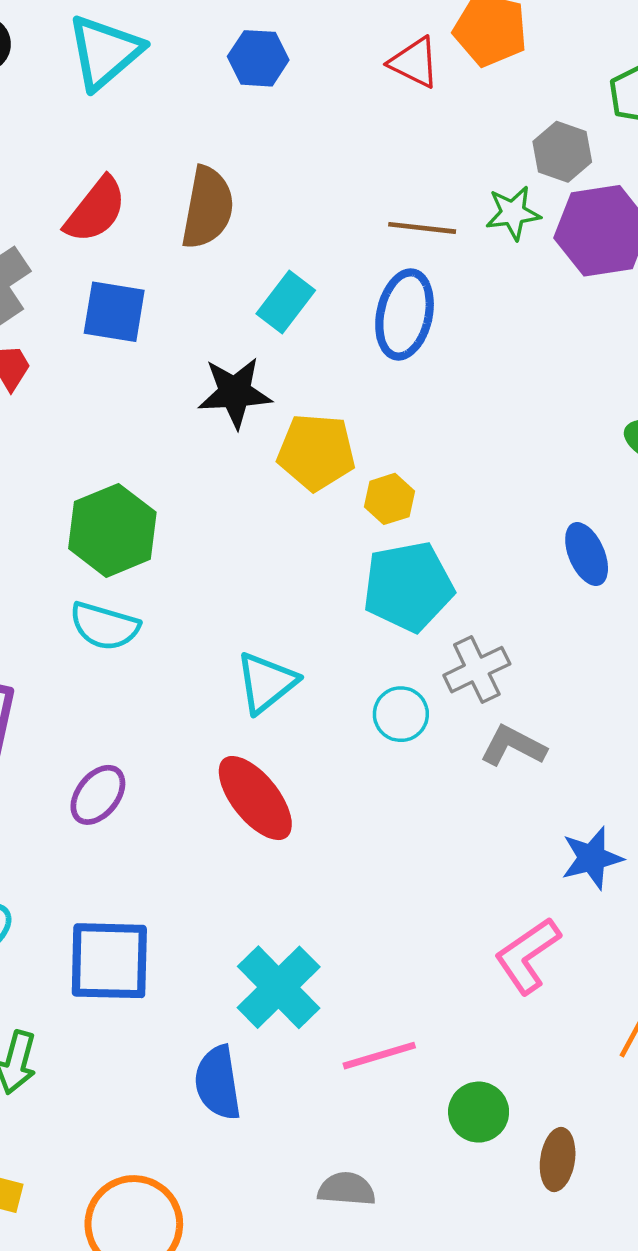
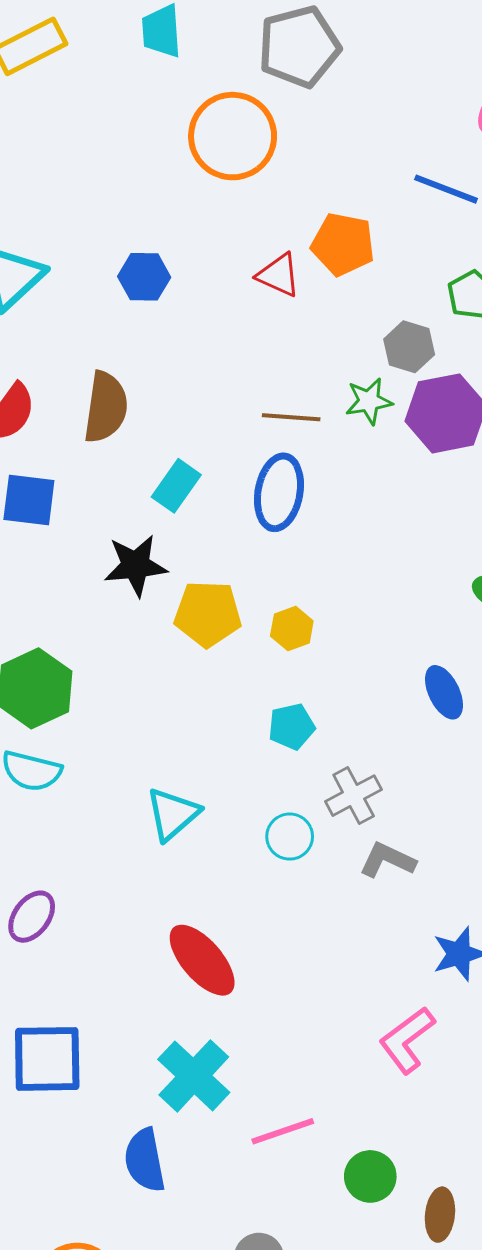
yellow hexagon: (389, 499) -> (292, 628), moved
cyan pentagon: (408, 587) -> (292, 726), size x0.6
red ellipse: (255, 798) -> (202, 960), moved

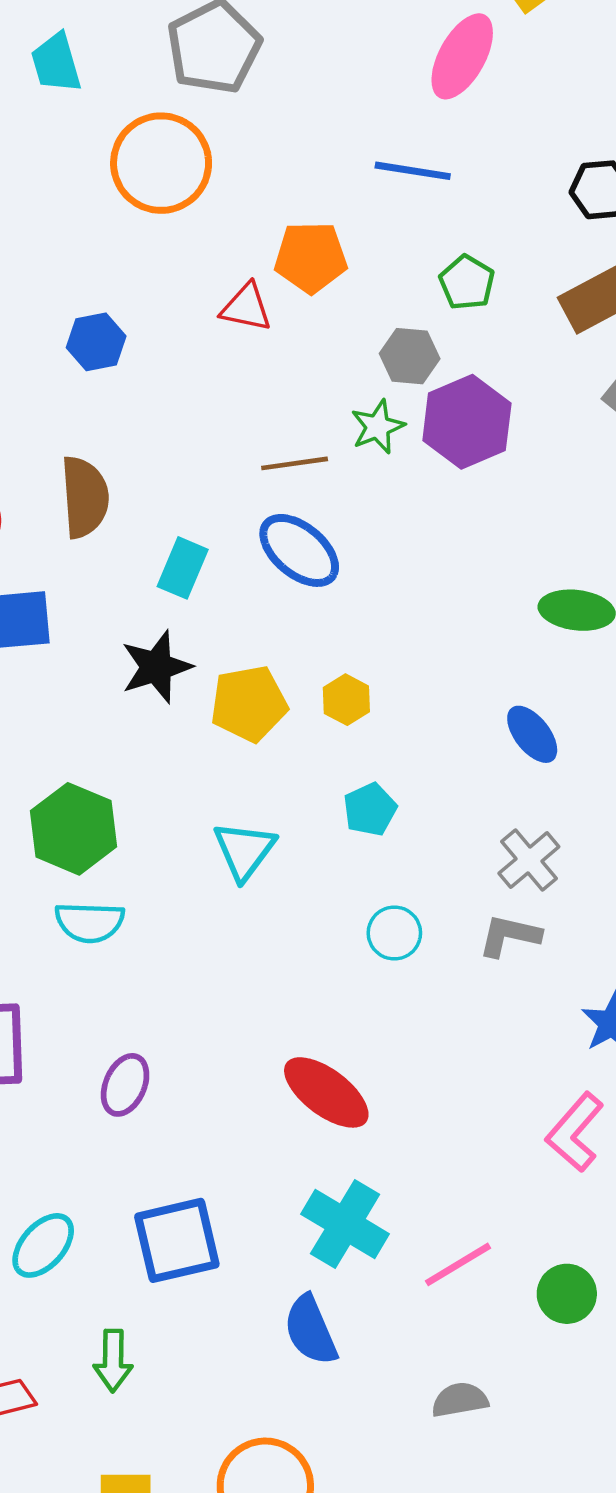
blue ellipse: (279, 492) -> (299, 550), turned -48
gray cross: (354, 796) -> (529, 860), moved
cyan triangle: (173, 814) -> (244, 851), moved

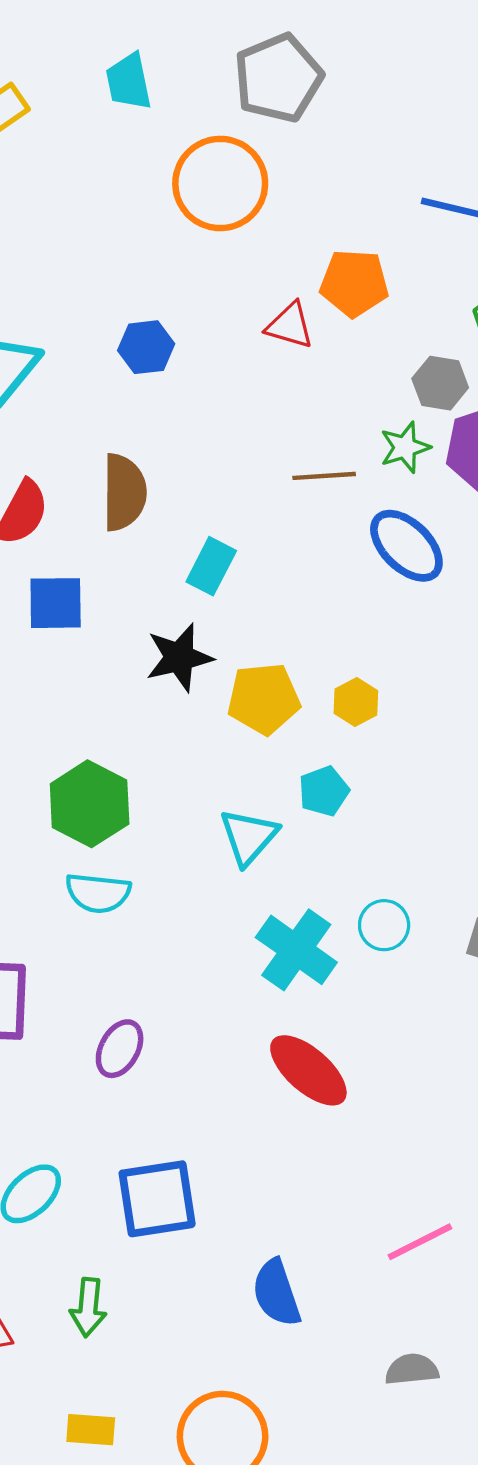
blue ellipse: (299, 550) -> (406, 546), moved
cyan pentagon: (370, 809) -> (324, 791), moved
cyan cross: (345, 1224) -> (296, 950), moved

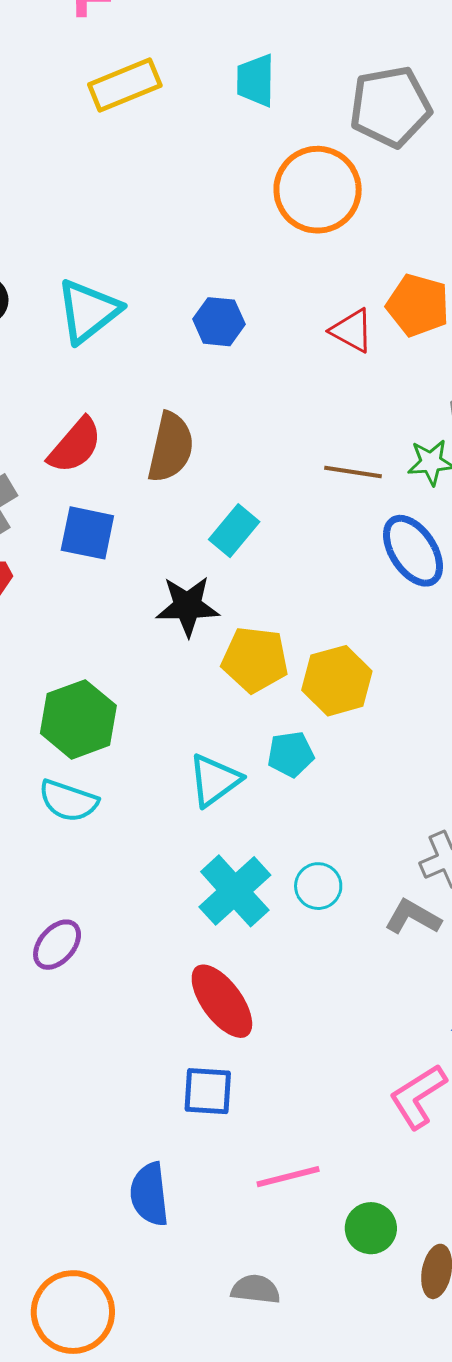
yellow hexagon: (356, 702) -> (337, 681), size x1.6
blue square: (157, 1199) -> (208, 1091), moved, size x0.7

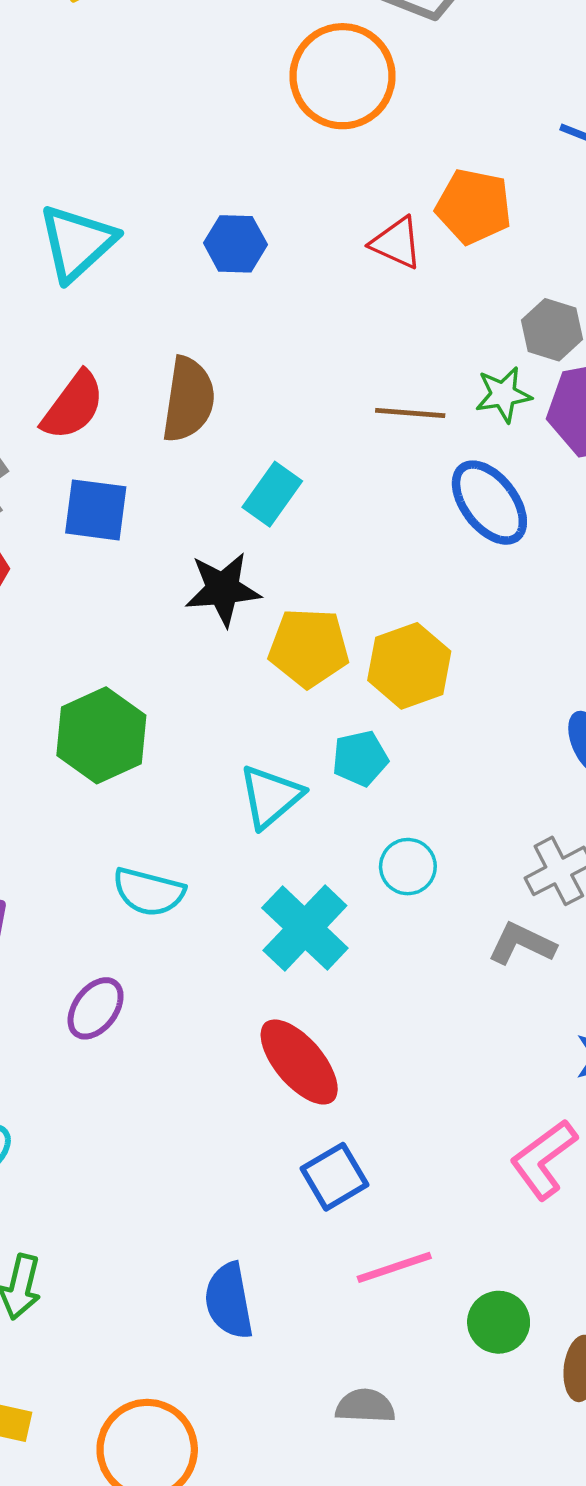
cyan semicircle: (68, 801) -> (149, 892), moved
cyan circle: (318, 886) -> (408, 867), moved
blue square: (208, 1091) -> (334, 1177), moved, turned -30

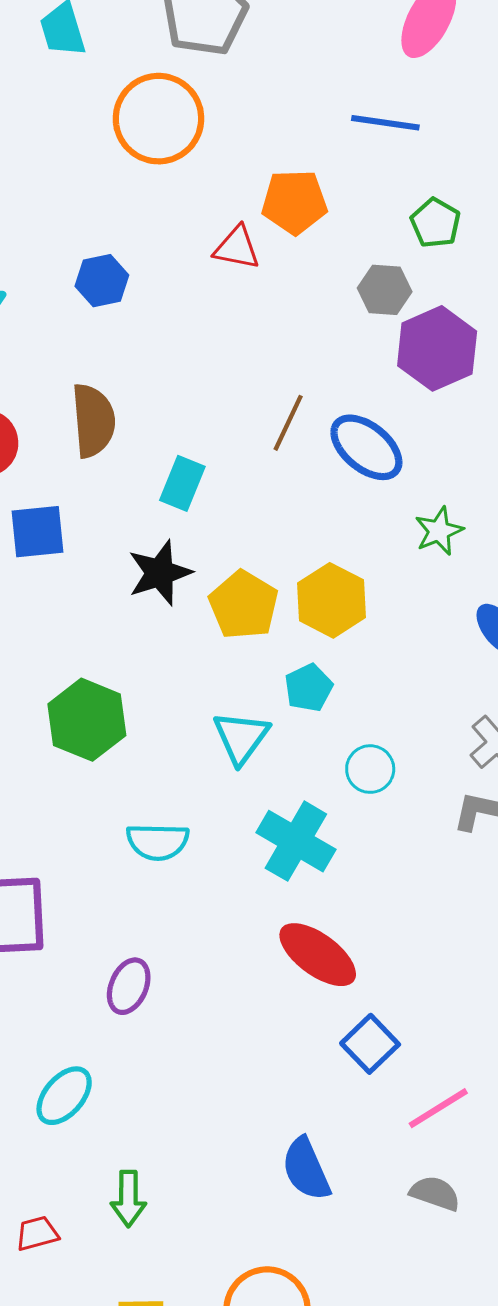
green star: (503, 395) -> (439, 531), moved
brown line: (410, 413) -> (288, 423), moved, turned -56
yellow pentagon: (309, 648) -> (244, 605), turned -30
purple ellipse: (96, 1008) -> (129, 986), moved
gray semicircle: (365, 1406) -> (435, 1193), moved, turned 30

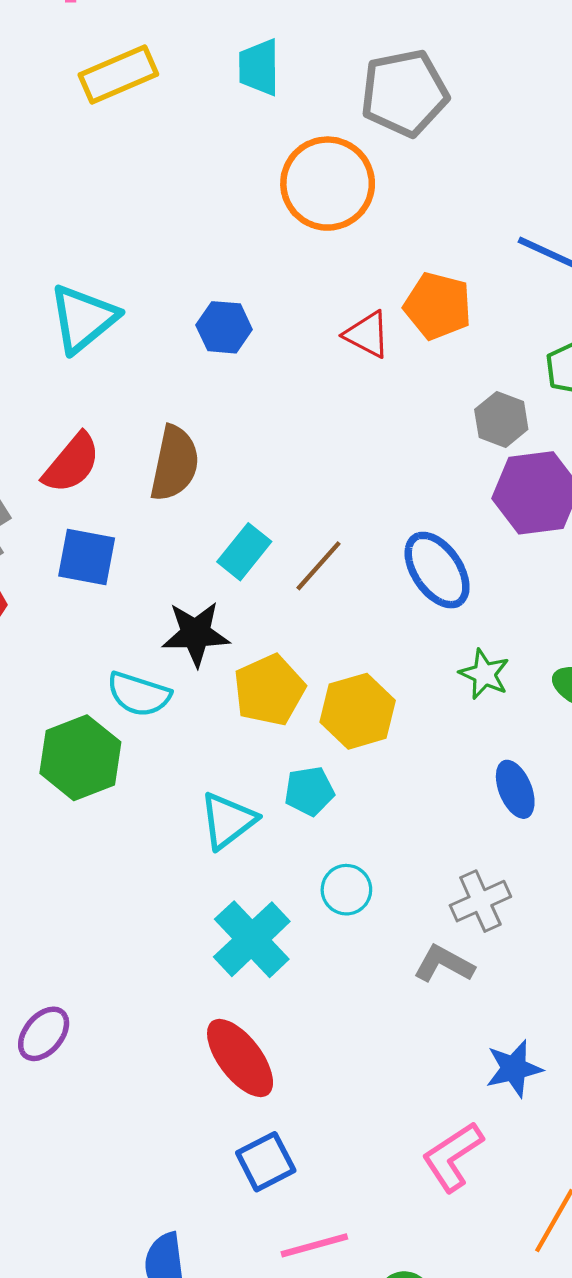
brown line: (288, 423) -> (318, 566), moved
green star: (439, 531) -> (484, 674), turned 30
cyan semicircle: (158, 842) -> (139, 694), moved

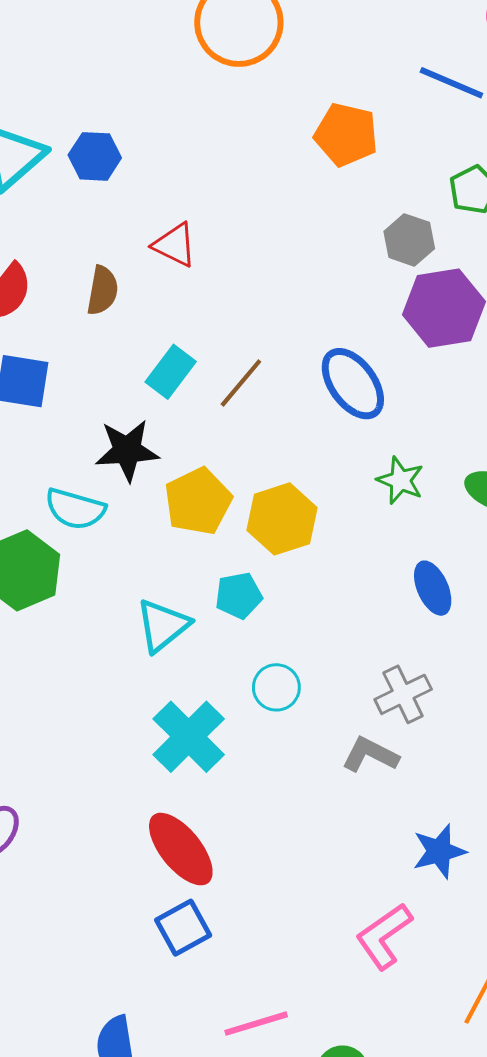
blue hexagon: (224, 327) -> (95, 156), moved
red triangle: (367, 334) -> (175, 245), moved
brown semicircle: (175, 463) -> (102, 290), size x0.7
blue square: (266, 1162) -> (183, 928), moved

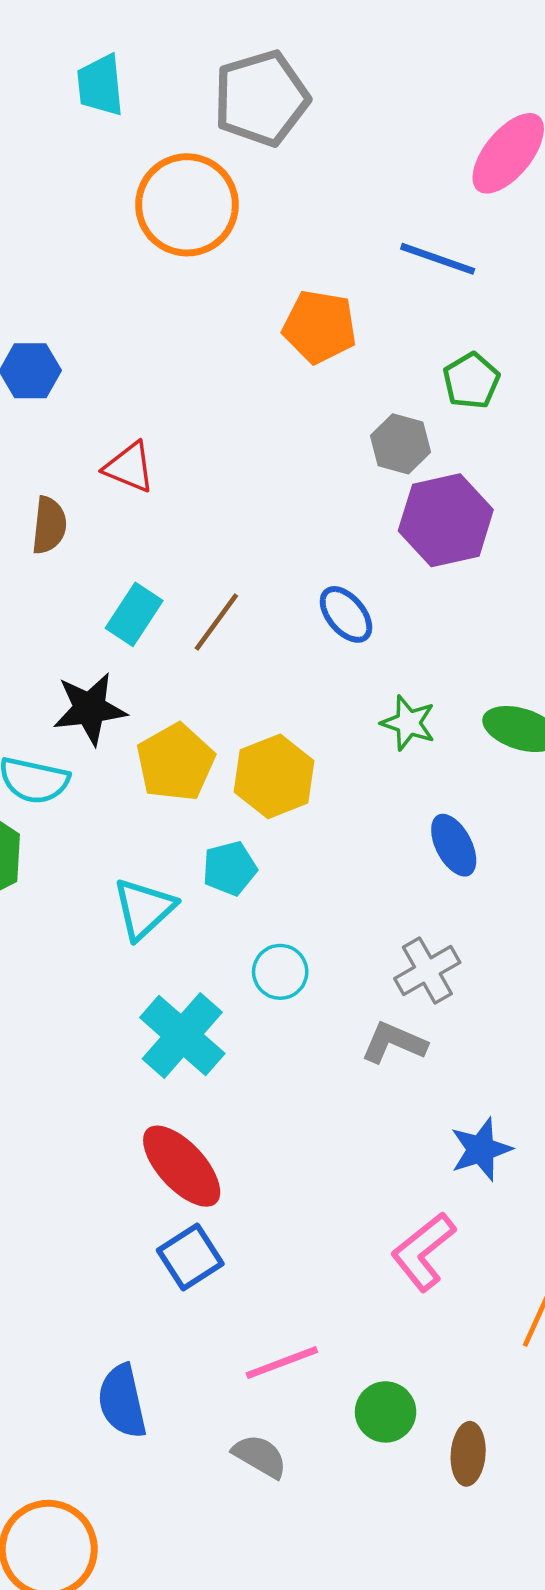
blue ellipse: (353, 384) -> (346, 614), size x0.7

